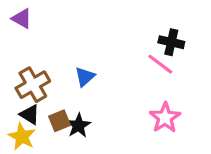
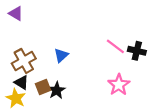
black cross: (171, 42) -> (137, 51), moved

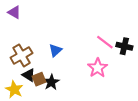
black triangle: (21, 82) -> (29, 75), moved
pink star: (119, 85) -> (98, 68), moved

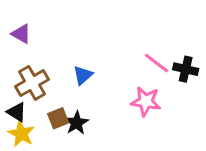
purple triangle: (14, 12) -> (21, 34), moved
pink star: (98, 68) -> (146, 101), turned -30
black triangle: (29, 75) -> (17, 112), moved

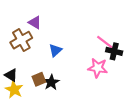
purple triangle: (21, 34) -> (35, 22), moved
black cross: (186, 69) -> (114, 51), moved
brown cross: (32, 83) -> (21, 40), moved

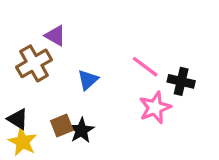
pink line: (105, 42) -> (145, 67), moved
pink star: (98, 68) -> (155, 108), turned -30

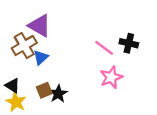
purple triangle: (55, 36) -> (39, 26), size x1.5
blue triangle: (88, 80) -> (41, 57), moved
black cross: (181, 81) -> (129, 43), moved

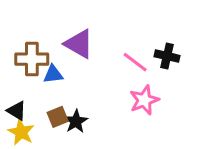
purple triangle: (39, 26) -> (79, 44), moved
brown cross: (24, 46) -> (32, 59), turned 30
blue triangle: (41, 57) -> (53, 74), turned 35

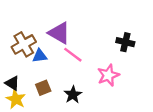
brown cross: (32, 59) -> (24, 44), turned -30
pink line: (135, 62) -> (73, 55), moved
black star: (76, 121) -> (73, 95), moved

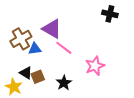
black cross: (125, 42) -> (110, 14), moved
black triangle: (12, 83) -> (26, 73), moved

